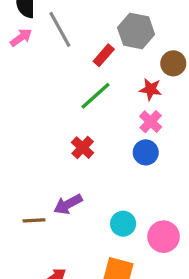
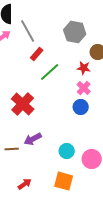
red rectangle: (104, 55) -> (37, 54), moved
red cross: (83, 148) -> (23, 104), moved, size x1.6

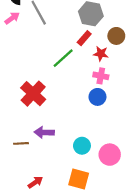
red rectangle: (37, 54) -> (84, 38), moved
pink cross: (84, 88) -> (101, 76), turned -32
purple arrow: (33, 139) -> (44, 132), turned 30

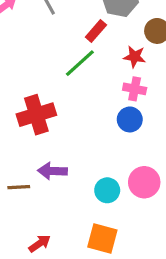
red rectangle: (84, 38) -> (96, 31), moved
red cross: (33, 94) -> (36, 115), turned 30
pink circle: (110, 155) -> (144, 182), moved

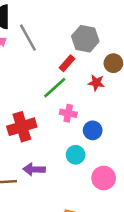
pink cross: (135, 89) -> (68, 113), moved
cyan circle: (107, 190) -> (76, 155), moved

